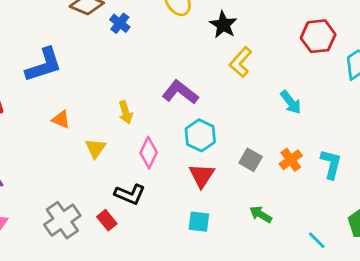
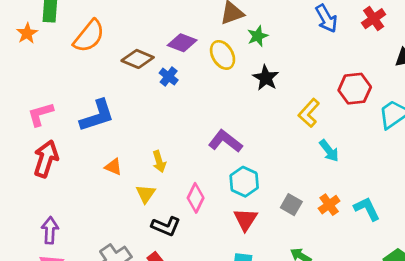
yellow L-shape: (241, 62) -> (309, 113), moved
yellow arrow: (126, 112) -> (159, 161), moved
cyan L-shape: (331, 164) -> (367, 209), turned -40
black L-shape: (130, 194) -> (166, 226), moved

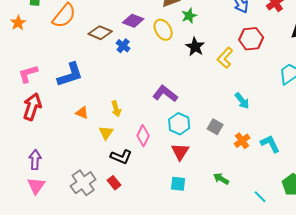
orange star: (27, 33) -> (18, 23), moved
red hexagon: (355, 89) -> (251, 39), moved
yellow L-shape: (309, 113) -> (225, 58), moved
gray square: (291, 205) -> (215, 127), moved

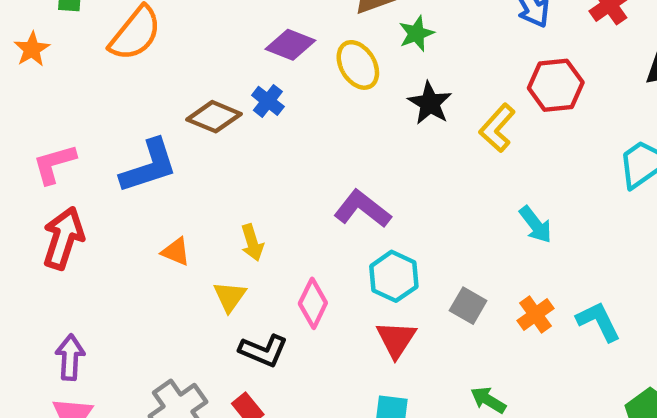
brown diamond: (100, 33) -> (214, 117), moved
gray square: (215, 127) -> (468, 306), moved

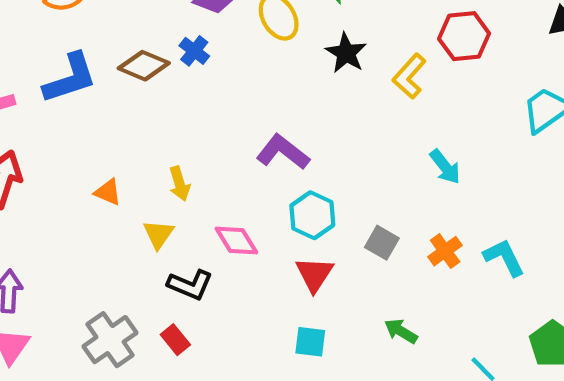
blue L-shape: (149, 166) -> (70, 78), moved
pink diamond: (313, 303) -> (236, 241), turned -57

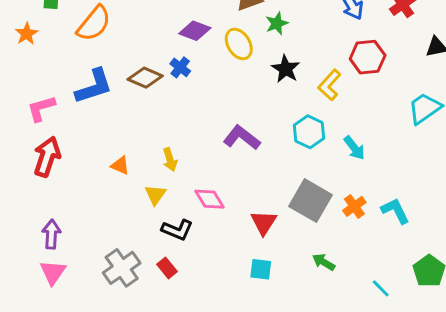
cyan hexagon: (312, 215) -> (309, 132), moved
gray square: (382, 243) -> (310, 201), size x1.8

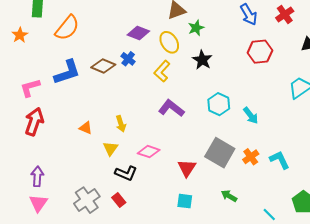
yellow L-shape: (329, 85) -> (162, 71), moved
pink diamond: (209, 199) -> (149, 152), turned -40

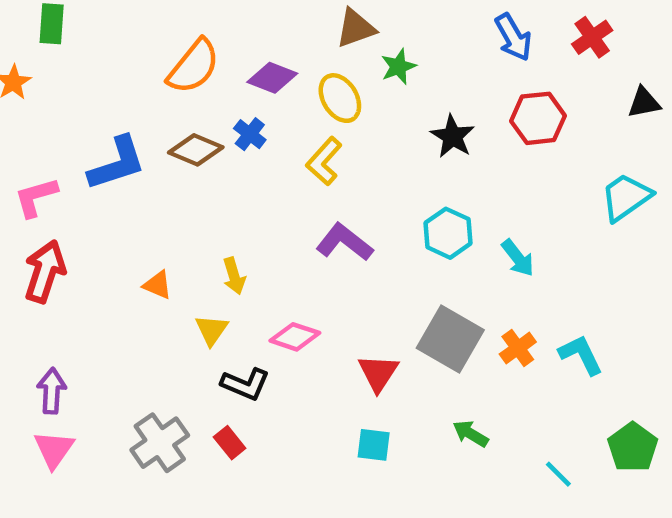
orange semicircle: (67, 28) -> (194, 67), moved
black star: (202, 60) -> (453, 136), moved

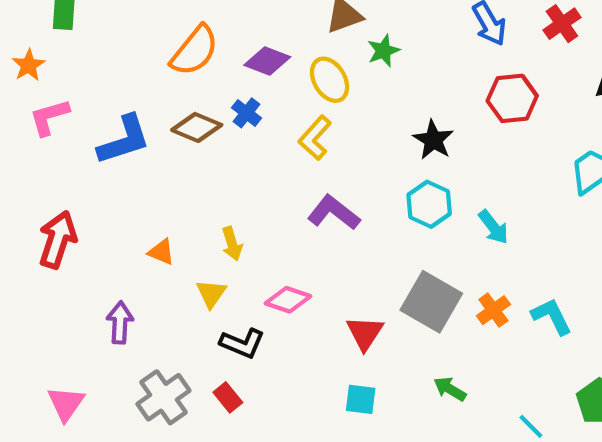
black star: (453, 136) -> (433, 140), moved
pink L-shape: (36, 197) -> (49, 117), moved
purple arrow: (52, 391) -> (120, 323), moved

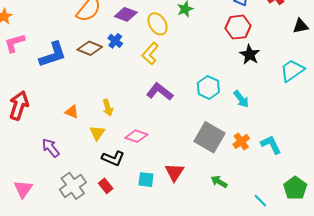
red hexagon: (512, 98) -> (238, 27), moved
black star: (433, 140) -> (250, 55), moved
purple arrow: (120, 323) -> (51, 148), turned -42
red triangle: (365, 333) -> (175, 172), moved
cyan square: (361, 399) -> (146, 180), moved

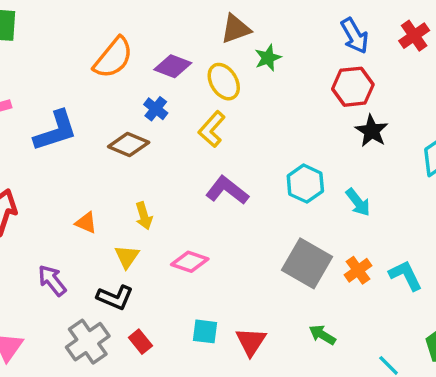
brown diamond: (90, 48) -> (129, 144), moved
black L-shape: (113, 158) -> (115, 297), moved
red triangle: (175, 172) -> (251, 342), moved

